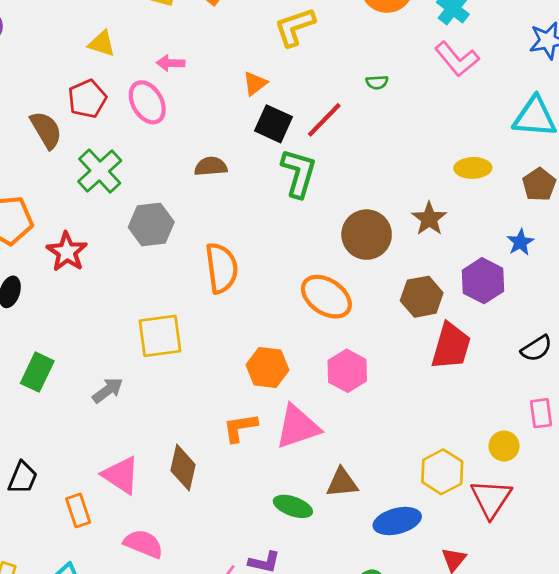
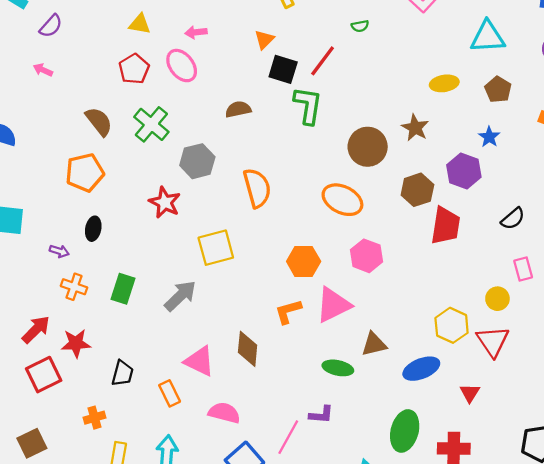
brown semicircle: (46, 130) -> (99, 122), moved
red star: (67, 252) -> (165, 202), moved
gray arrow: (108, 390) -> (180, 296), size x1.4

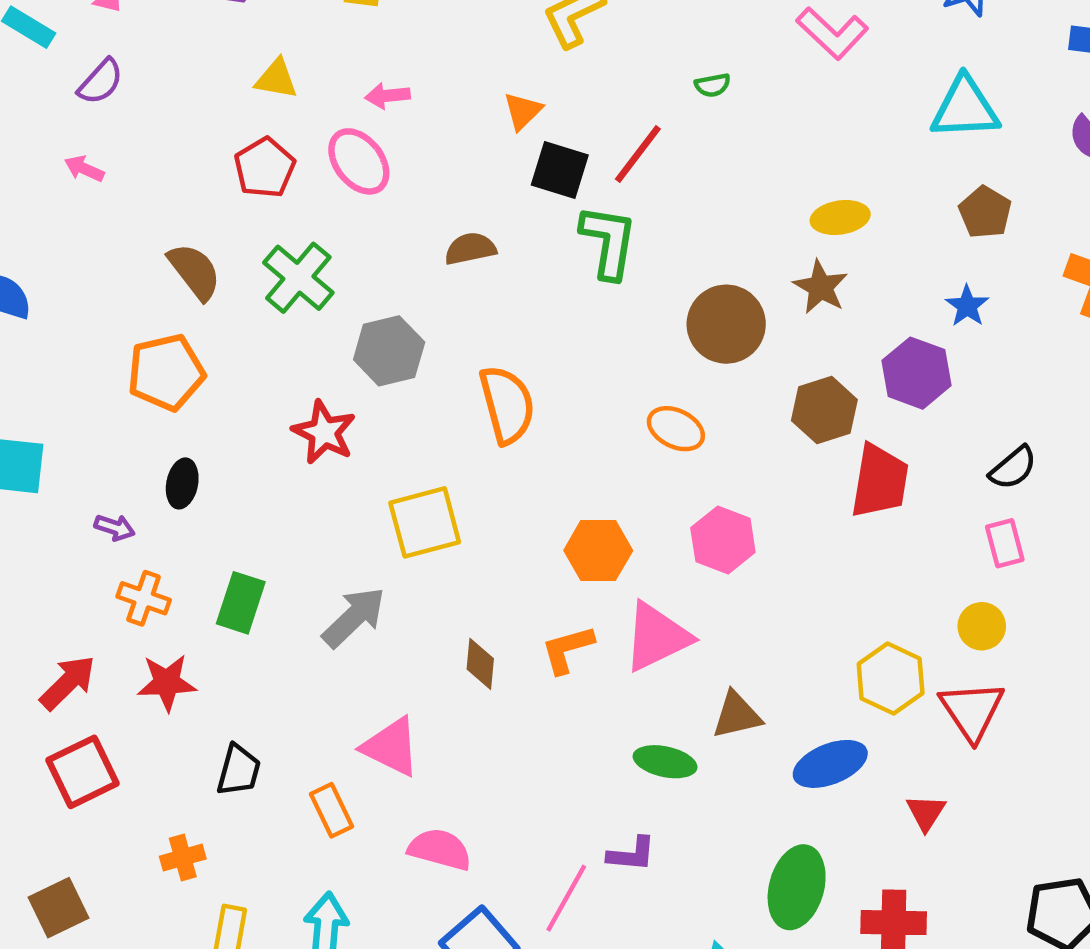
yellow ellipse: (444, 83) -> (840, 218), moved
orange ellipse: (342, 200) -> (676, 429), size x0.7
pink rectangle: (523, 269) -> (1005, 543), moved
red star: (76, 343) -> (167, 683), moved
brown diamond: (248, 349) -> (480, 664), moved, size x0.7

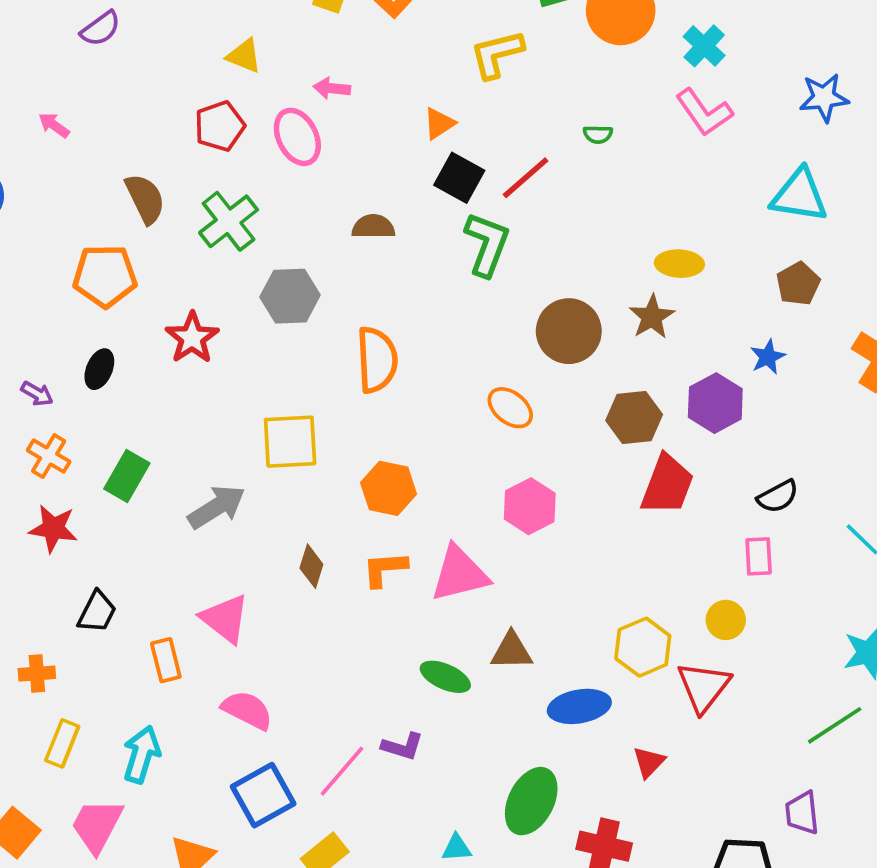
pink arrow: (84, 169) -> (54, 125), moved
red star: (324, 432) -> (192, 338), moved
orange hexagon: (598, 550) -> (389, 488), moved

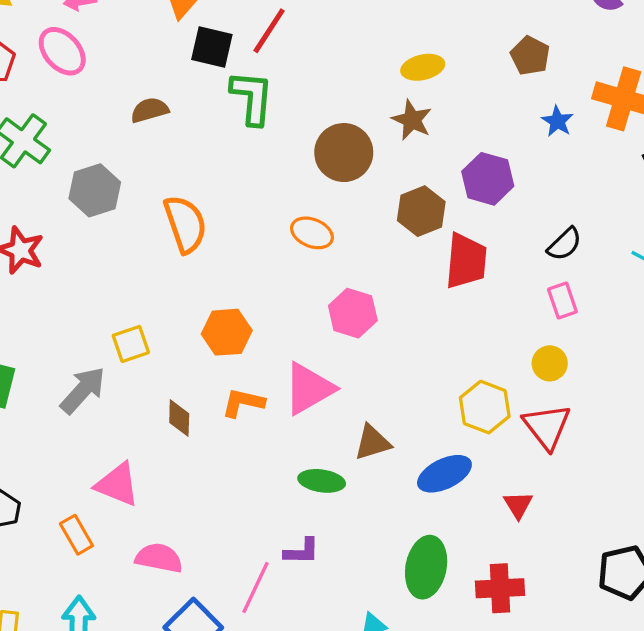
blue star: (768, 357) -> (557, 121), moved
yellow square: (290, 442) -> (131, 344), moved, size x0.7
orange L-shape: (385, 569) -> (243, 403), turned 33

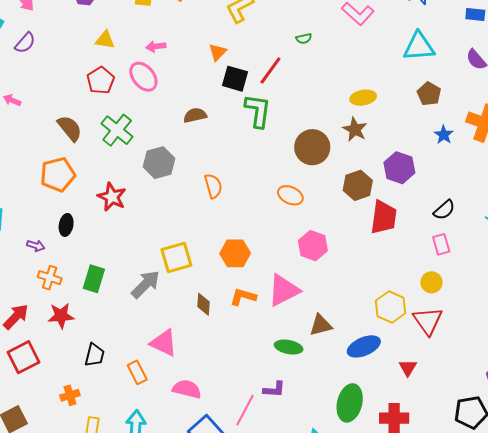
orange semicircle: (185, 224) -> (213, 186), size x0.7
yellow square: (131, 344) -> (176, 257), size x1.4

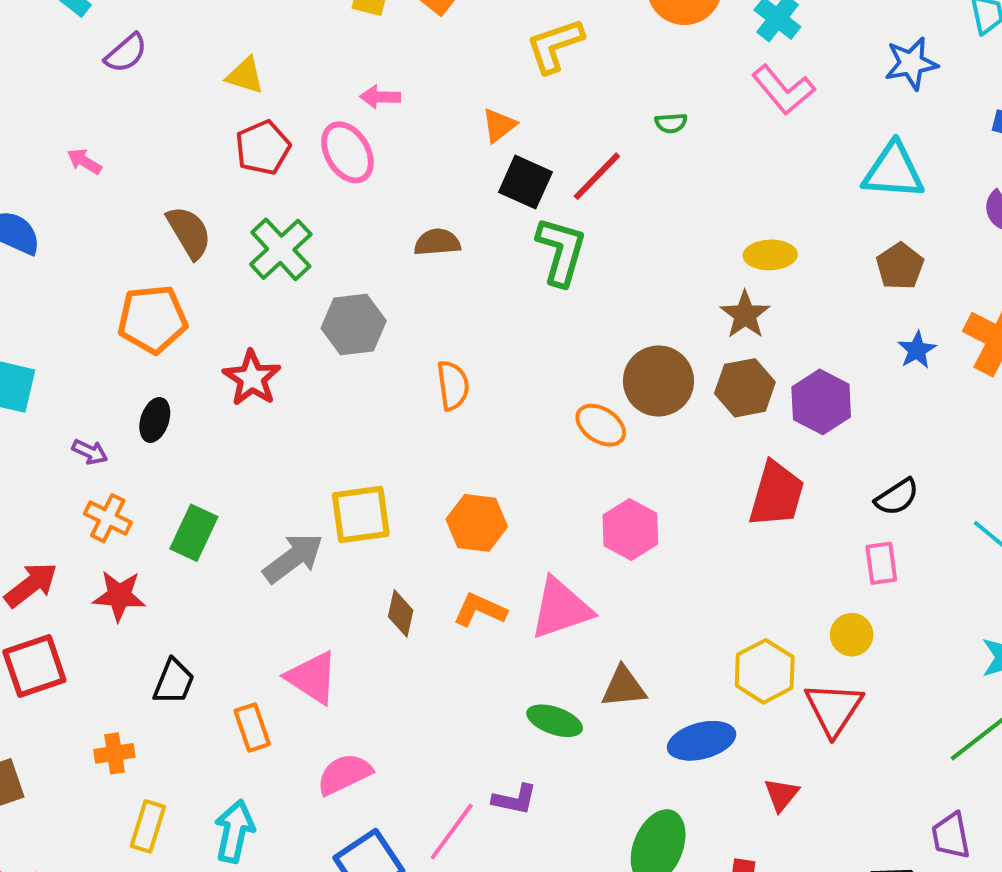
yellow triangle: (105, 40) -> (245, 76), moved
brown circle: (312, 147) -> (658, 381), moved
brown hexagon: (358, 185) -> (745, 388), moved
pink semicircle: (187, 389) -> (344, 774), turned -48

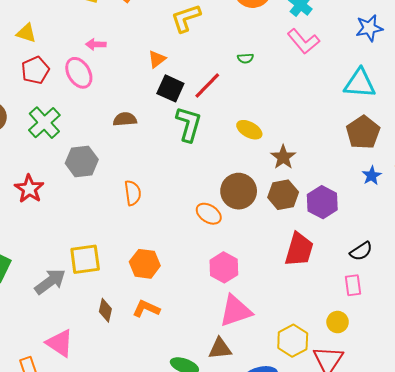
yellow ellipse: (770, 255) -> (249, 130), moved, turned 30
brown pentagon: (900, 266) -> (363, 132), size x1.4
pink triangle: (561, 609) -> (236, 311), moved

